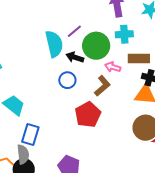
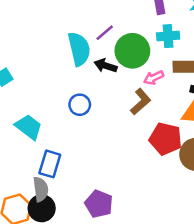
pink arrow: (113, 67) -> (154, 78), turned -42
blue circle: (67, 80) -> (80, 105), moved
red pentagon: (88, 115) -> (166, 139), moved, turned -30

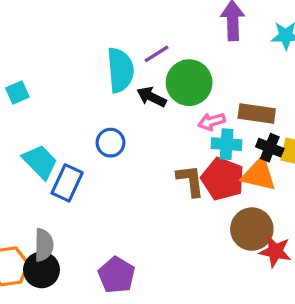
cyan cross: (168, 36) -> (227, 144), moved
brown L-shape: (141, 102) -> (190, 181), moved, turned -64
red pentagon: (166, 139) -> (223, 179), moved
blue rectangle: (50, 164) -> (67, 183), moved

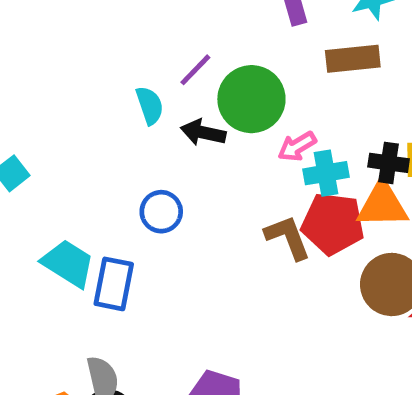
cyan semicircle: (120, 70) -> (150, 105), size x0.6
brown rectangle: (257, 114) -> (353, 59), moved

